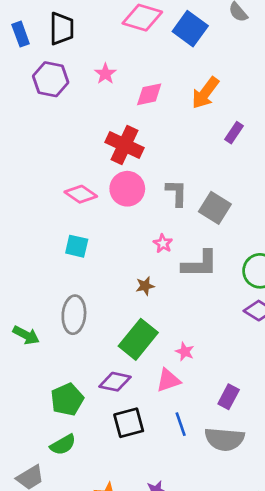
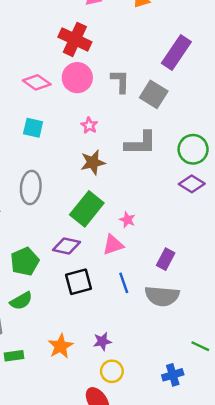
purple rectangle: (234, 133) -> (176, 53), moved, size x1.8
pink star: (163, 243) -> (89, 125), moved
brown star: (145, 286) -> (93, 162), size x1.5

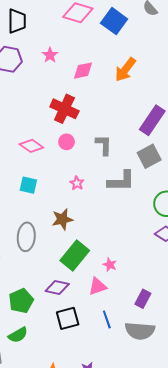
pink circle: (77, 78) -> (67, 142), size x0.6
gray square: (154, 94) -> (149, 156), moved, turned 30
gray L-shape: (141, 143) -> (121, 181), moved
brown star: (93, 162) -> (62, 219), moved

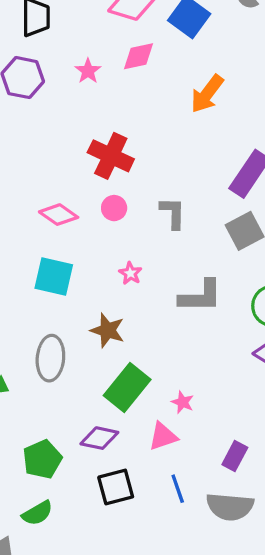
pink diamond: (83, 71) -> (139, 56), moved
gray L-shape: (121, 181) -> (201, 296), moved
cyan square: (28, 185) -> (54, 277), size x1.4
brown star: (62, 219) -> (108, 330), turned 30

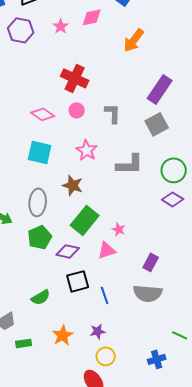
pink star: (130, 273) -> (87, 150), size x1.5
green pentagon: (42, 459) -> (40, 237), moved
blue line: (178, 489) -> (105, 295), moved
green semicircle: (37, 513) -> (41, 297), moved

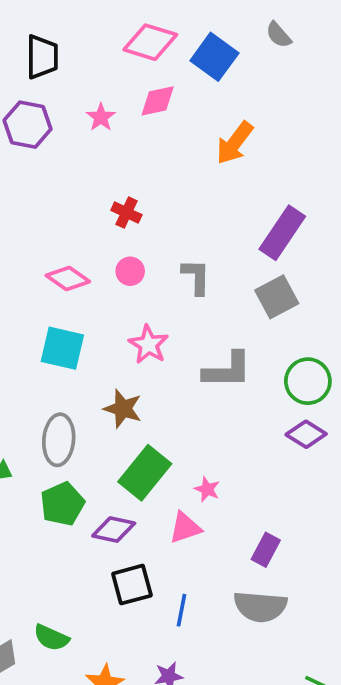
red cross: (75, 78) -> (126, 213), size x0.6
blue line: (105, 295) -> (181, 610), turned 30
green semicircle: (41, 297) -> (51, 638), moved, turned 54

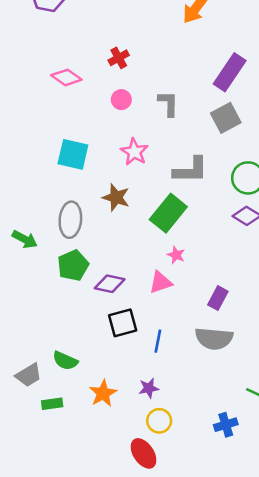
red cross: (126, 213) -> (119, 58), turned 36
pink diamond: (68, 279) -> (66, 77), moved
green rectangle: (145, 473) -> (168, 213), moved

